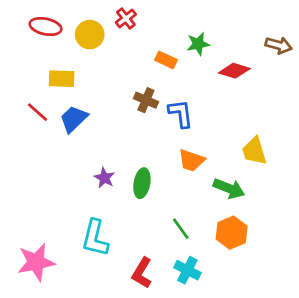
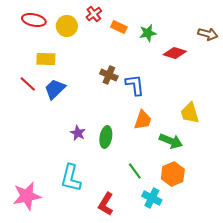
orange rectangle: (166, 60) -> (119, 27), moved
orange trapezoid: (191, 160) -> (143, 120), turned -90
cyan cross: (187, 270) -> (152, 198), moved

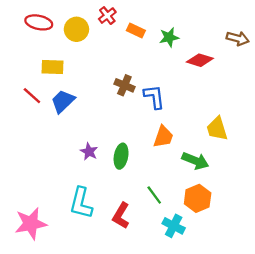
red L-shape: (106, 204) -> (121, 216), moved

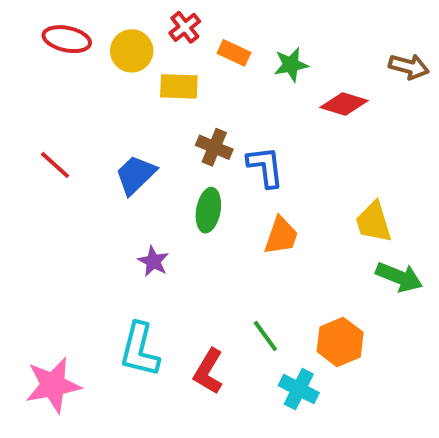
yellow rectangle: (52, 67) -> (179, 86), moved
blue trapezoid: (63, 101) -> (136, 175), moved
green ellipse: (121, 156) -> (208, 210), moved
green arrow: (195, 161) -> (399, 277), moved

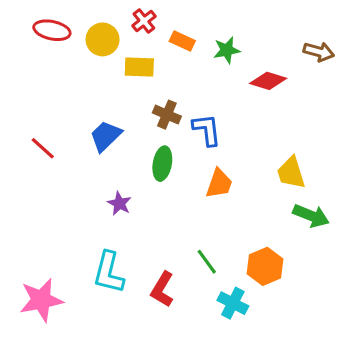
red line: (55, 165) -> (43, 148), moved

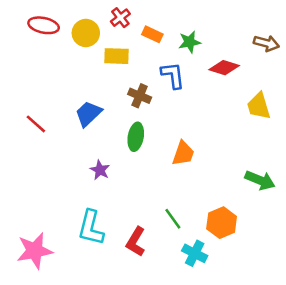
blue L-shape: (207, 130) -> (173, 75), moved
yellow trapezoid: (291, 173) -> (259, 106), moved

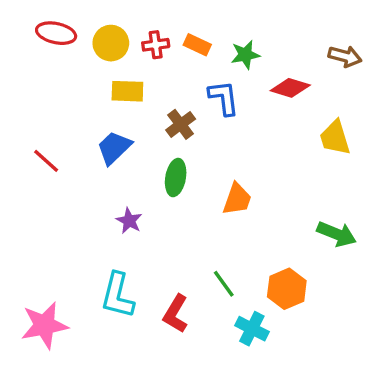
red cross: (120, 18) -> (156, 45), moved, turned 30
yellow rectangle: (117, 56) -> (127, 91), moved
brown cross: (140, 96) -> (181, 124), turned 30

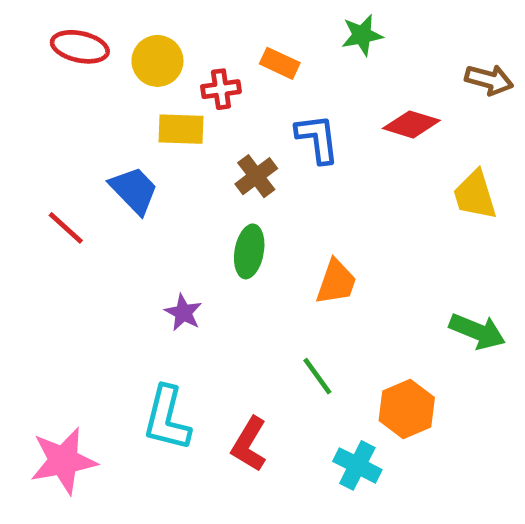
red cross: (156, 45) -> (221, 89), moved
green star: (245, 55) -> (362, 35), moved
blue trapezoid: (114, 148) -> (134, 190), moved, turned 90
green line: (224, 284) -> (317, 376), moved

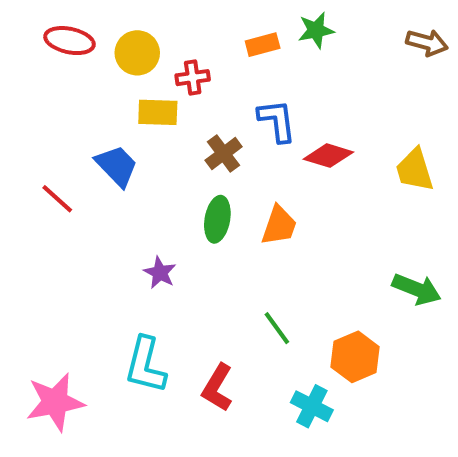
orange rectangle: (280, 63) -> (263, 45), moved, turned -40
brown arrow: (489, 80) -> (427, 43), moved
red diamond: (411, 124) -> (328, 156), moved
orange trapezoid: (336, 282) -> (279, 225), moved

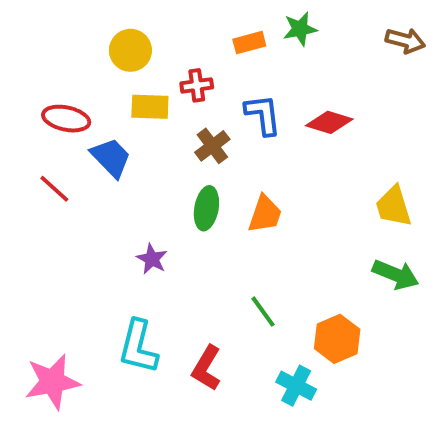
red ellipse: (69, 41) -> (66, 119), moved
red cross: (193, 78) -> (197, 85), moved
red diamond: (328, 156) -> (329, 122), moved
yellow trapezoid: (415, 170) -> (394, 206), moved

